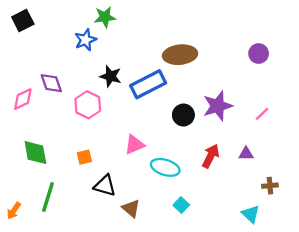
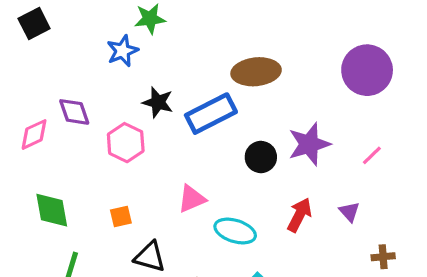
purple circle: (259, 54) -> (367, 70), size x1.8
purple triangle: (246, 154) -> (349, 212), turned 49

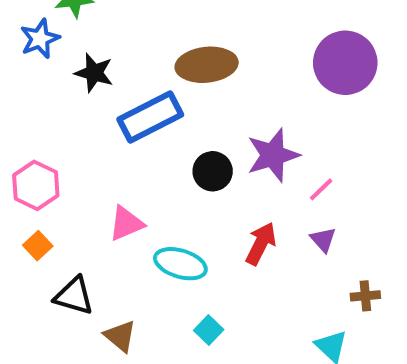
black star: (158, 102) -> (94, 73), moved
pink hexagon: (126, 143) -> (36, 185), moved
pink line: (372, 155) -> (321, 189), moved
orange square: (121, 217) -> (38, 246), turned -30

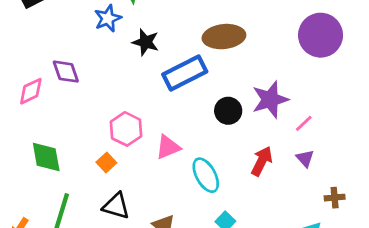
pink hexagon: (36, 185) -> (126, 129), moved
cyan ellipse: (180, 264) -> (206, 175), turned 44
black triangle: (74, 296) -> (116, 206), moved

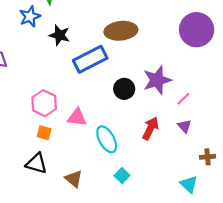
pink triangle: (168, 147) -> (77, 117), turned 30
orange square: (106, 163) -> (44, 133), moved, turned -32

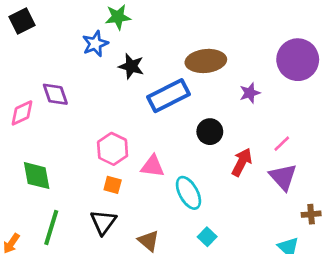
purple star: (157, 80) -> (250, 93), moved, size x0.6
purple triangle: (184, 126) -> (283, 177), size x1.6
red arrow: (150, 128) -> (242, 162), moved
black triangle: (36, 163) -> (103, 222), turned 50

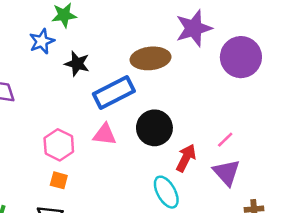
purple star: (250, 93) -> (194, 28), moved, size x1.8
black circle: (210, 132) -> (154, 128), size x1.4
pink triangle: (153, 166) -> (105, 134), moved
cyan ellipse: (188, 193) -> (166, 192), moved

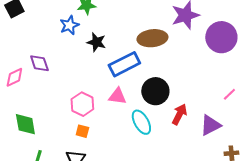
pink line: (225, 140) -> (229, 94), moved
purple triangle: (227, 172) -> (210, 125), turned 45
cyan ellipse: (166, 192) -> (141, 122), moved

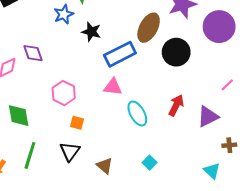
brown ellipse: (152, 38) -> (149, 28), turned -56
black circle: (155, 91) -> (176, 52), moved
pink hexagon: (82, 104) -> (64, 93), moved

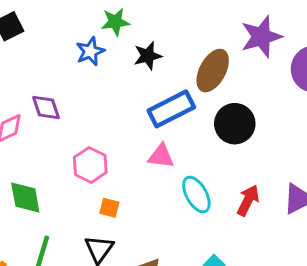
black star: (91, 32) -> (148, 56), moved, turned -30
black circle: (176, 52) -> (235, 124), moved
red arrow: (176, 105) -> (248, 200), moved

